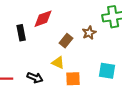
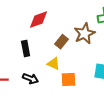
black rectangle: (21, 33) -> (26, 49), moved
brown star: (89, 33) -> (85, 34), size x1.5

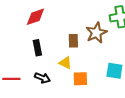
red diamond: (39, 20) -> (35, 17), moved
brown rectangle: (62, 42) -> (73, 41), turned -40

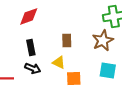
brown star: (96, 33) -> (103, 40), moved
black arrow: (42, 78) -> (33, 68), moved

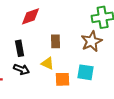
red diamond: (29, 16) -> (31, 16), moved
cyan square: (108, 70) -> (86, 72), moved

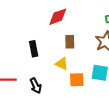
red diamond: (31, 16) -> (58, 17), moved
black arrow: (22, 69) -> (36, 86), moved, turned 42

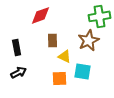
yellow triangle: (62, 64) -> (65, 56), moved
black arrow: (36, 86) -> (19, 72), moved, turned -91

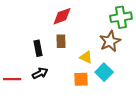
brown rectangle: (53, 40) -> (61, 41), moved
cyan square: (83, 71) -> (104, 72), turned 36

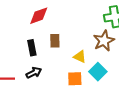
red diamond: (62, 16) -> (39, 16), moved

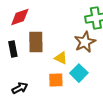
brown rectangle: (55, 41) -> (36, 42), size x1.5
black arrow: (34, 73) -> (20, 88), moved

